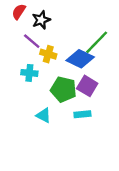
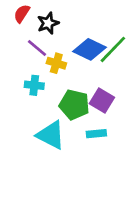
blue diamond: (80, 59) -> (89, 49), moved
cyan triangle: (44, 115) -> (51, 135), size x1.6

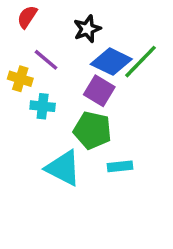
black star: (48, 23) -> (87, 29), moved
yellow cross: (56, 63) -> (20, 79), moved
purple square: (102, 100) -> (99, 91), moved

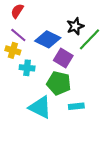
black star: (87, 29) -> (75, 26), moved
purple line: (46, 60) -> (18, 35), moved
blue diamond: (111, 62) -> (48, 39), moved

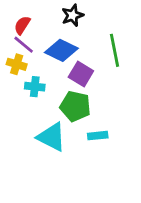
red semicircle: (17, 11) -> (22, 25), moved
black star: (75, 26) -> (73, 15), moved
green line: (89, 39) -> (114, 50), turned -55

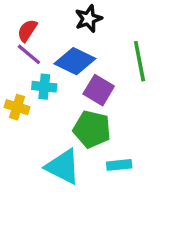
yellow cross: (17, 64) -> (17, 107), moved
cyan cross: (35, 87) -> (44, 87), moved

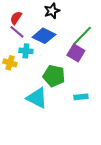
green line: (140, 61) -> (82, 36), turned 55
purple square: (99, 90) -> (76, 53), moved
cyan rectangle: (119, 165) -> (81, 97), moved

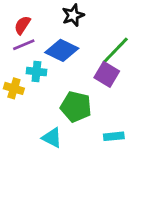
purple line: (17, 32) -> (24, 45), turned -63
cyan triangle: (37, 98) -> (52, 138), size x0.7

